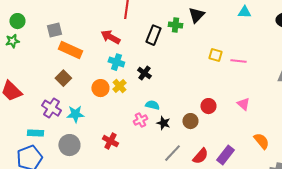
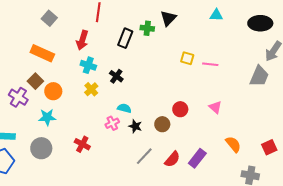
gray square: (54, 30) -> (49, 18), moved, turned -35
red arrow: (110, 37) -> (82, 40), turned -102
orange circle: (100, 88) -> (53, 91), moved
purple cross: (51, 108) -> (18, 97), moved

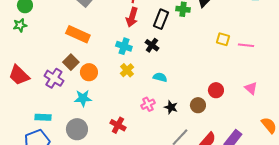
red arrow: (82, 40) -> (132, 17), moved
black cross: (116, 76) -> (152, 45), moved
cyan semicircle: (124, 108) -> (160, 77), moved

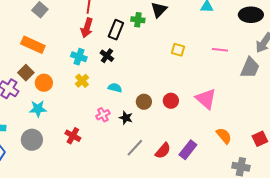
pink line: (246, 45) -> (220, 50), moved
pink triangle: (251, 88) -> (206, 99), size x1.6
brown circle: (198, 105) -> (144, 102), moved

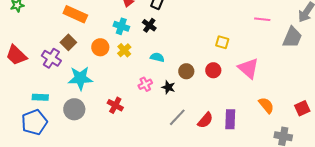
yellow square: (178, 50) -> (222, 42), moved
orange circle: (44, 83) -> (100, 47), moved
cyan star: (38, 109) -> (80, 78), size x1.4
purple rectangle: (188, 150) -> (230, 119), turned -36

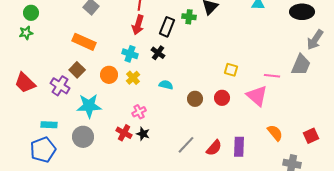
pink line: (262, 19) -> (272, 76), moved
pink cross: (145, 84) -> (139, 112), moved
black star: (168, 87) -> (143, 134), moved

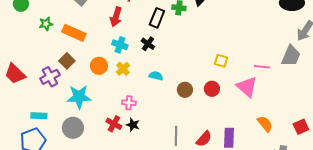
red arrow: (138, 25) -> (116, 17), moved
green star: (26, 33) -> (46, 24), moved
purple cross: (60, 86) -> (50, 77), turned 30
pink cross: (139, 112) -> (129, 103), turned 32
gray line: (186, 145) -> (176, 136), turned -42

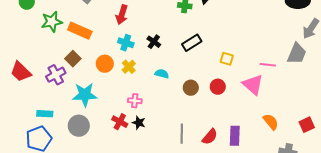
black rectangle: (157, 18) -> (192, 43), moved, turned 36
green star: (46, 24) -> (52, 22), size x1.5

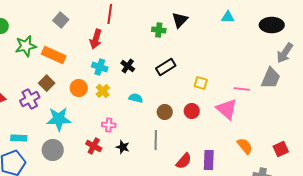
black star: (139, 123) -> (123, 147), moved
gray line: (182, 134) -> (156, 140), moved

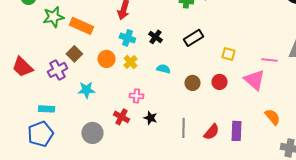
cyan star: (59, 119) -> (86, 90), size x0.7
gray line: (156, 140) -> (183, 128), moved
gray circle: (53, 150) -> (92, 133), moved

